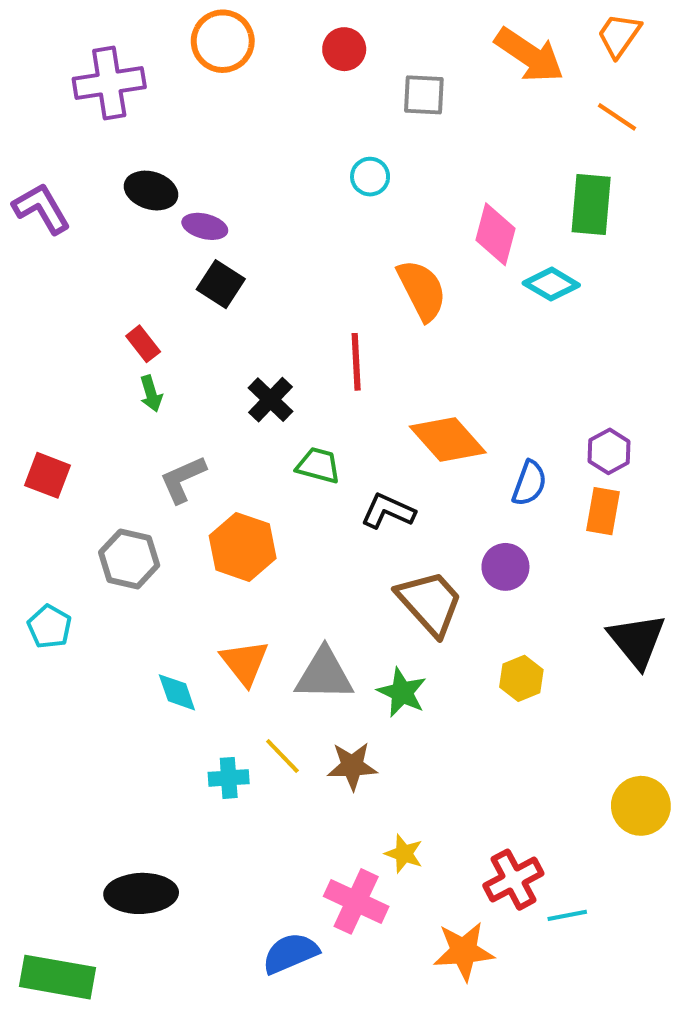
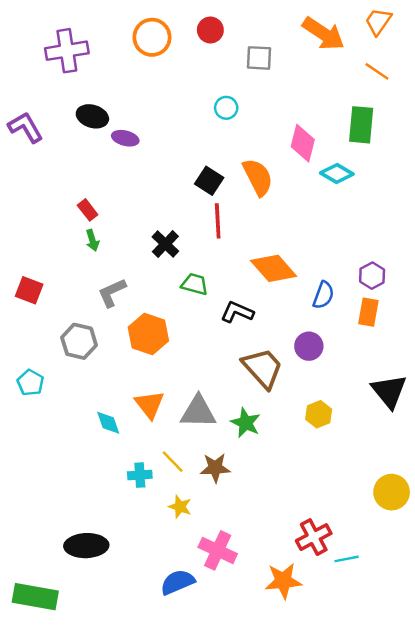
orange circle: (223, 41) -> (152, 37), moved
black square: (221, 284) -> (209, 181), moved
yellow star: (404, 854) -> (180, 507), moved

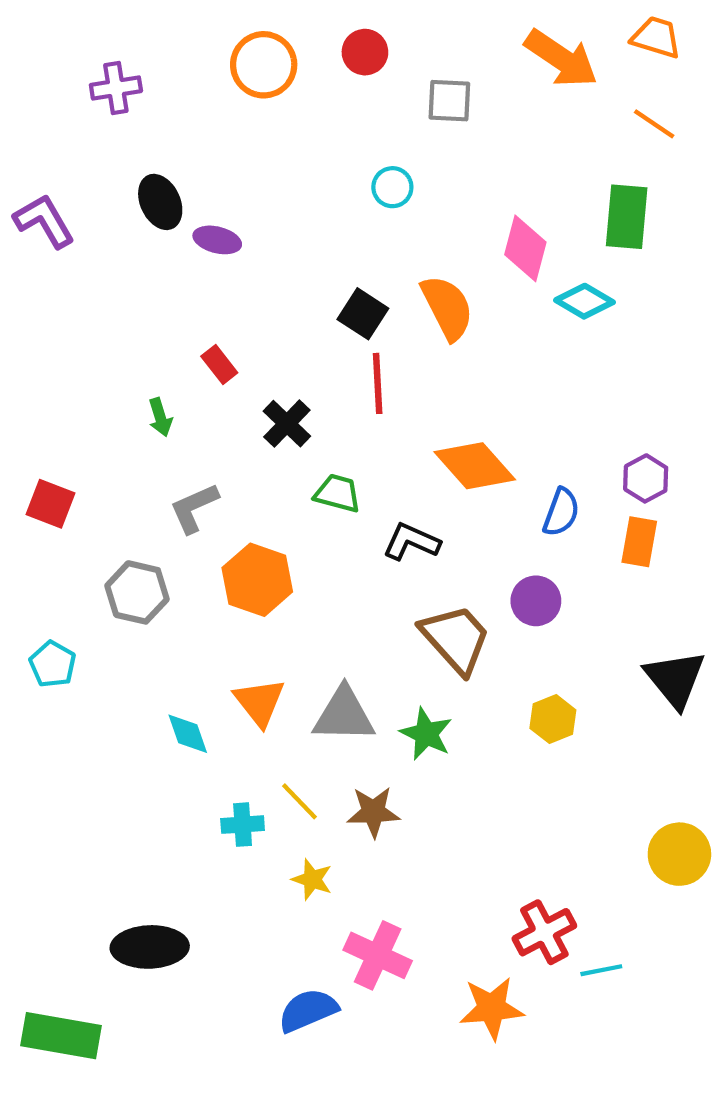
orange trapezoid: (378, 21) -> (656, 37), turned 72
purple cross: (67, 51) -> (116, 88), size x0.7
black ellipse: (92, 116) -> (160, 202), turned 48
red rectangle: (88, 210) -> (219, 364), moved

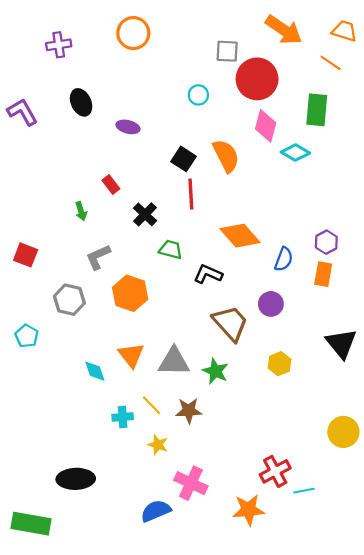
orange trapezoid: (656, 37) -> (344, 31), moved
red circle: (365, 52) -> (257, 79), moved, size x1.8
purple ellipse: (217, 240) -> (128, 127), moved

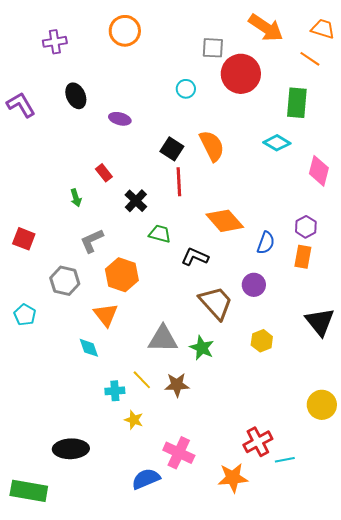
pink diamond: (266, 126) -> (319, 171), moved
orange triangle: (131, 355) -> (106, 315), moved
yellow star: (158, 445) -> (134, 420), moved

